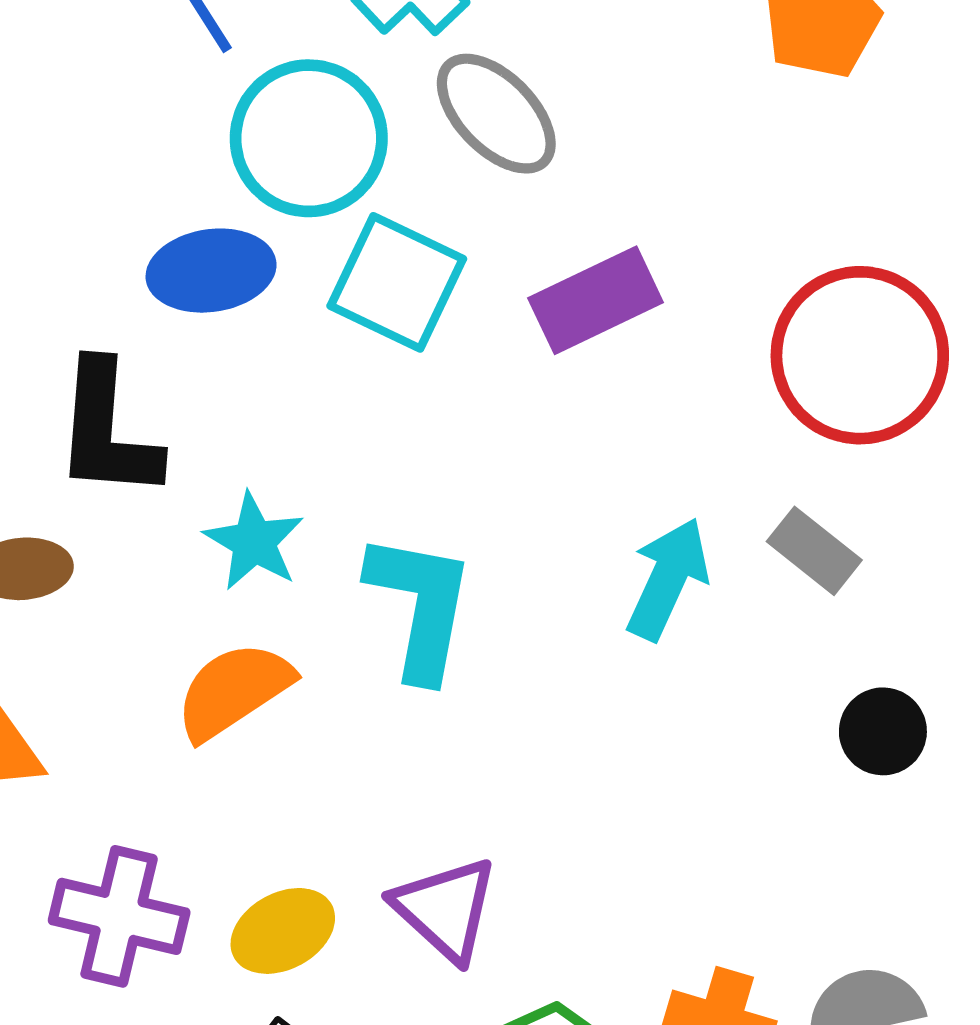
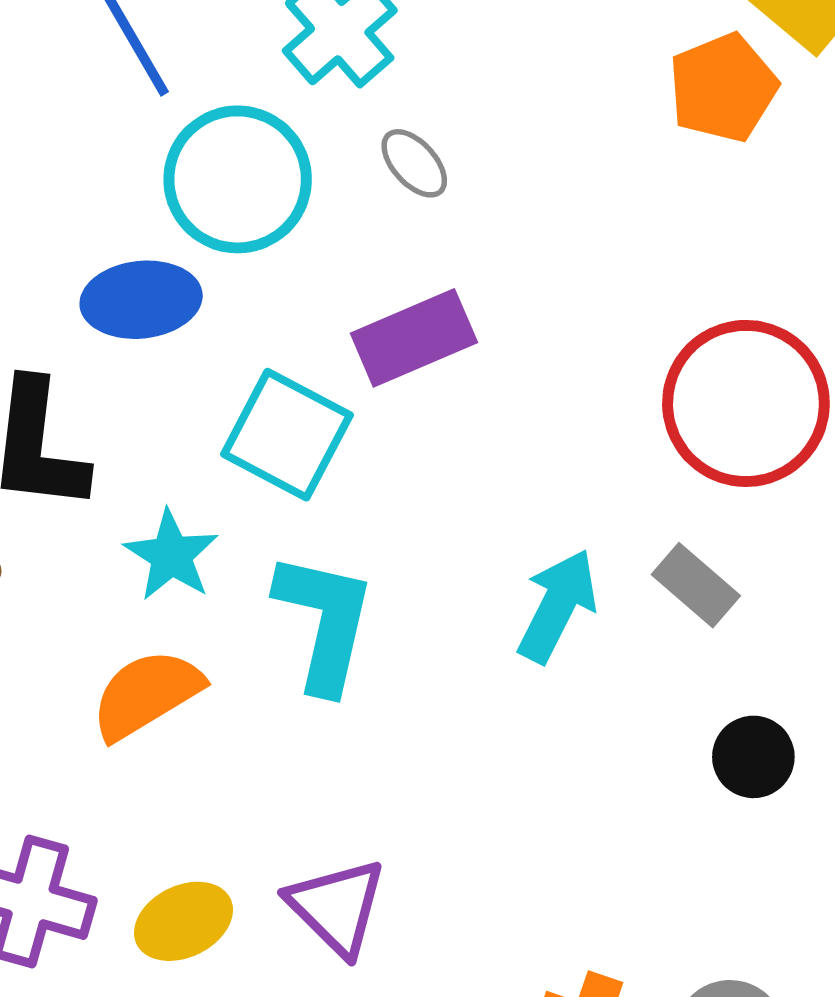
gray ellipse: (496, 114) -> (414, 163), size x0.6
cyan square: (397, 282) -> (287, 435), moved
purple rectangle: (596, 300) -> (414, 338), moved

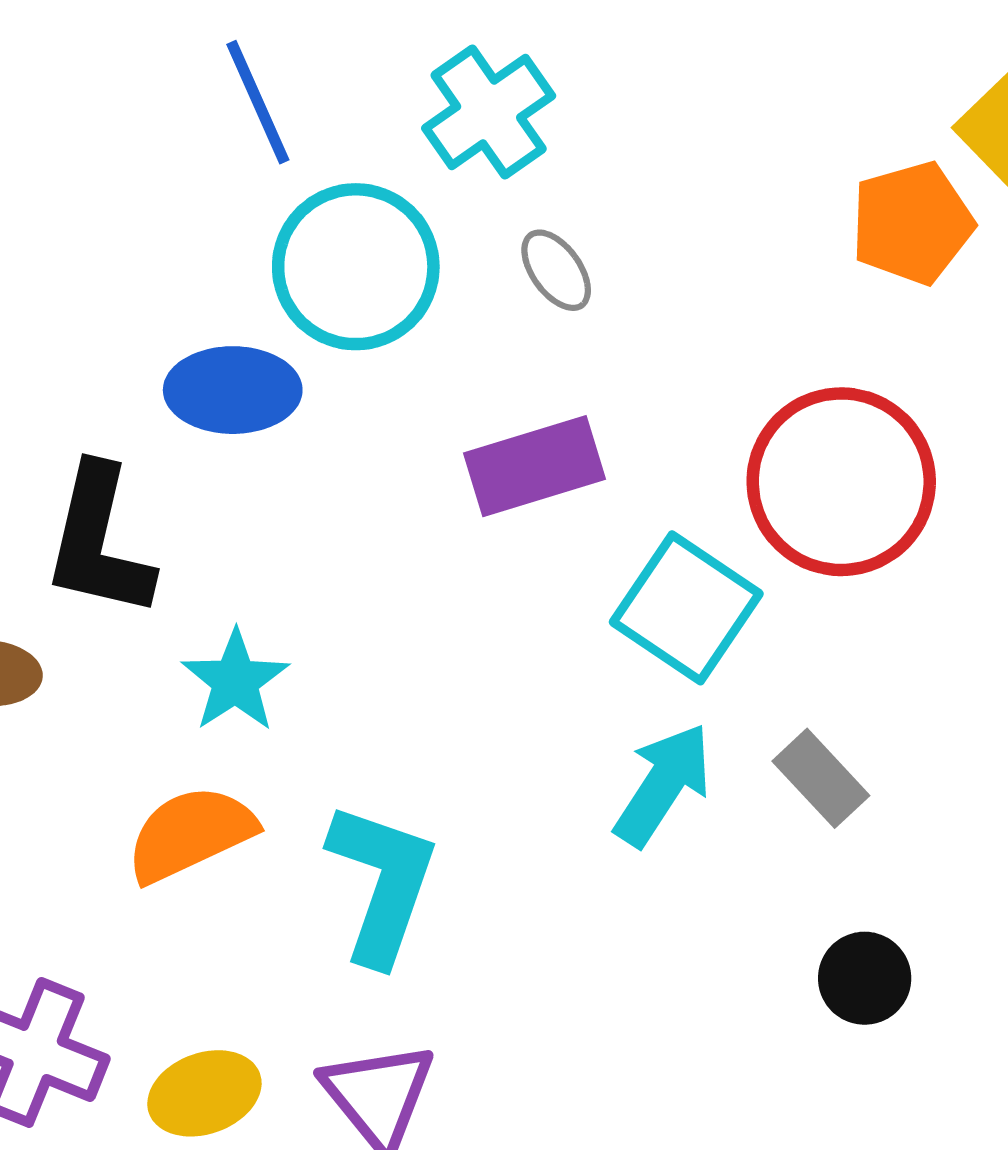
red circle: (746, 403) -> (841, 482), moved
cyan square: (287, 435) -> (686, 608), moved
cyan L-shape: (325, 622) -> (382, 883), moved

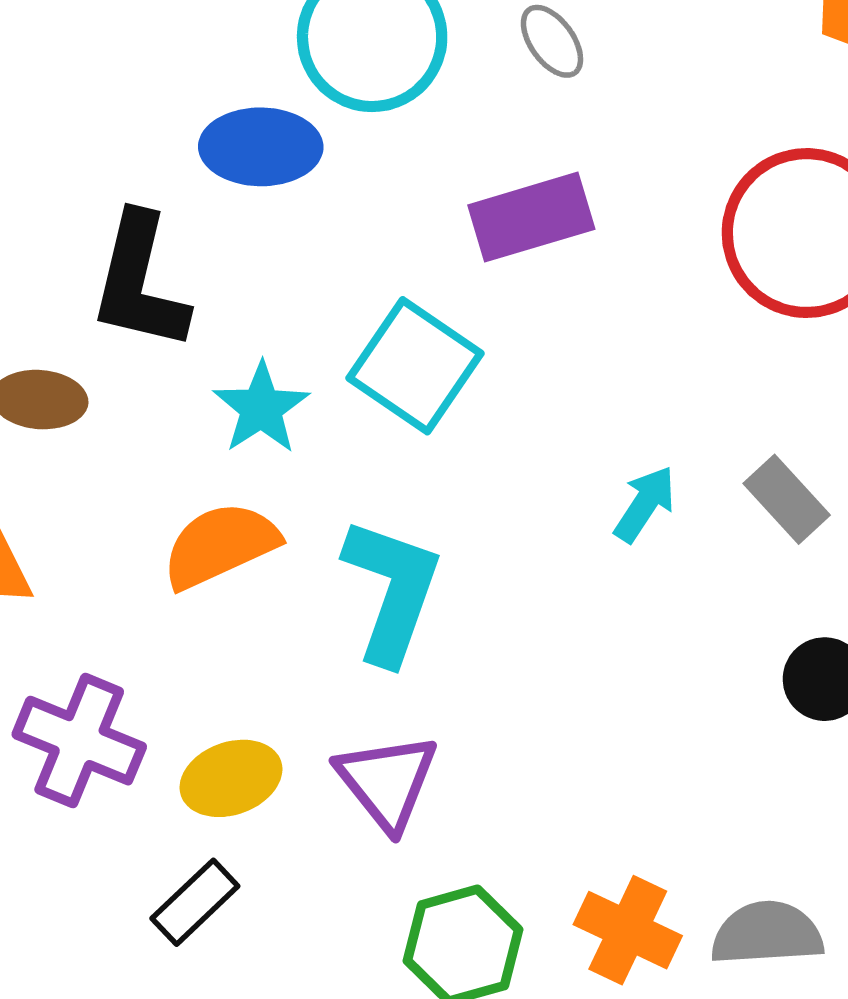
cyan square: (686, 608) -> (415, 366), moved
cyan arrow: (663, 785) -> (645, 504), size x0.7

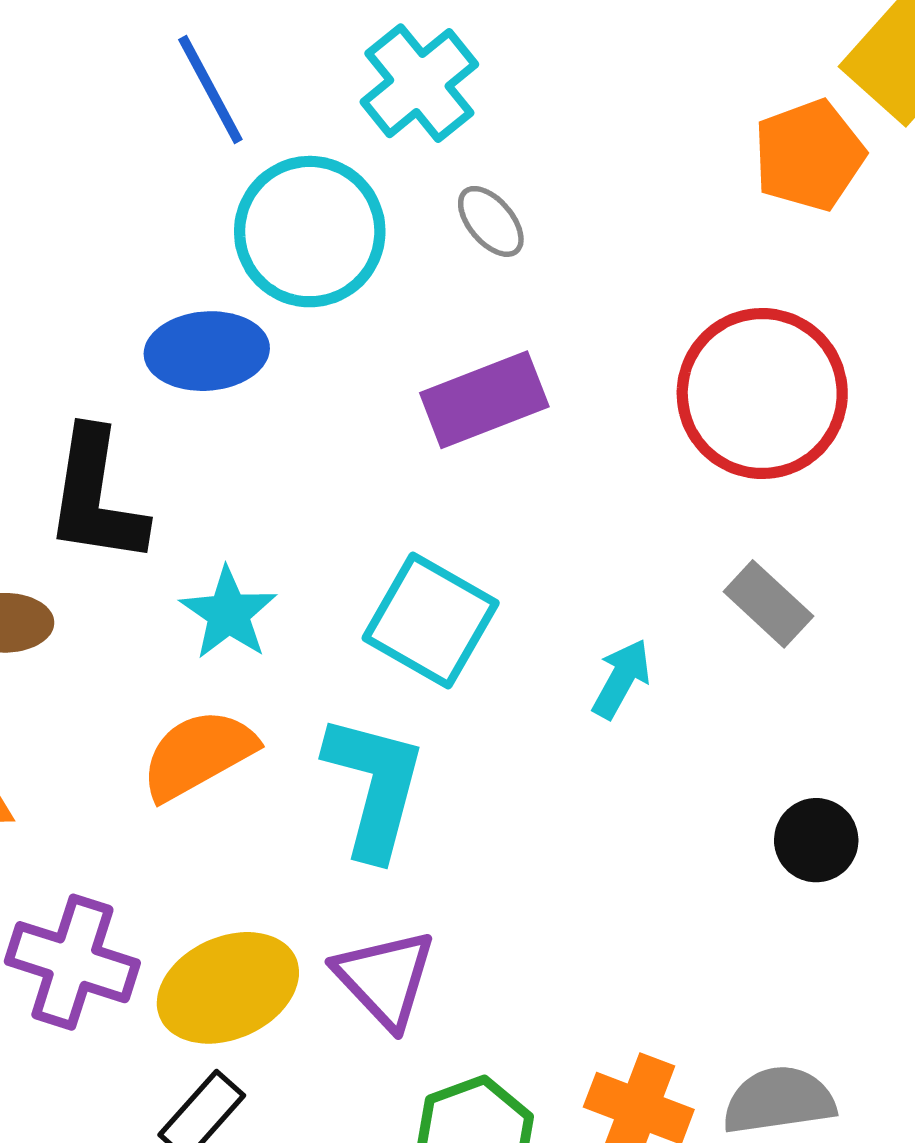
cyan square: (415, 366) -> (431, 621), moved
gray rectangle: (787, 499) -> (768, 604), moved
yellow ellipse: (231, 778) -> (228, 988), size x1.4

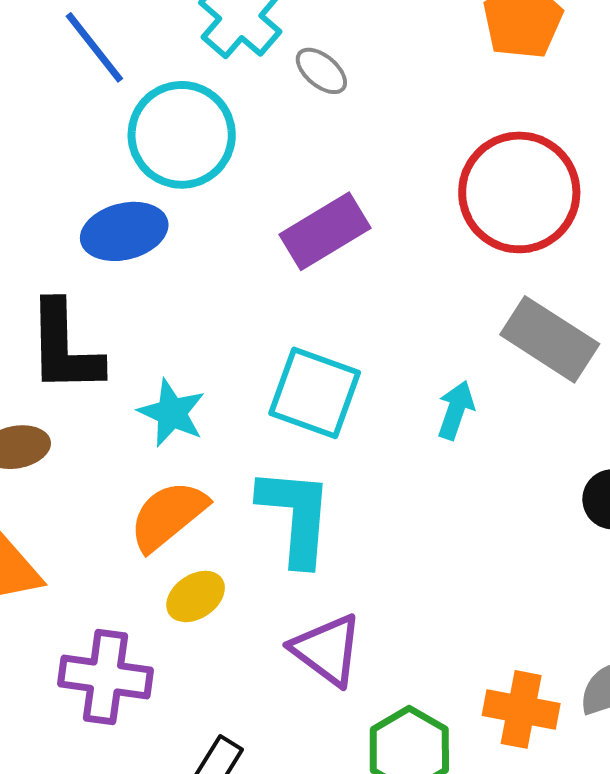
gray ellipse: (491, 221) -> (321, 71), moved
gray rectangle: (768, 604) -> (550, 339), size x1.5
yellow ellipse: (228, 988) -> (196, 596), moved, size x0.6

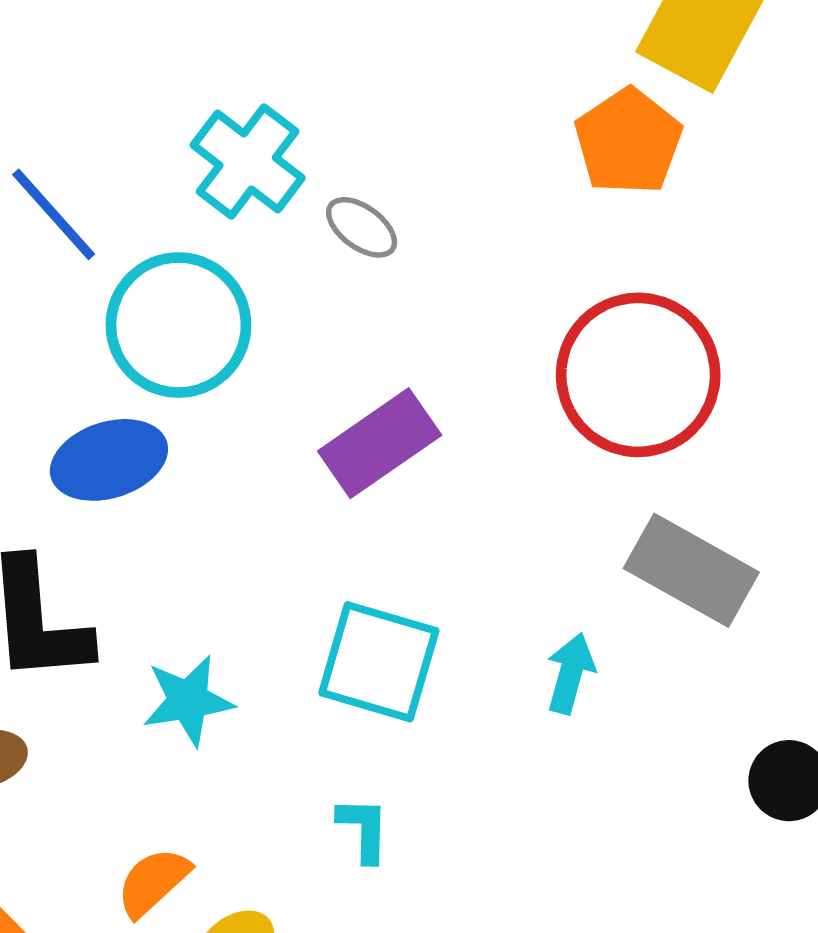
cyan star: (172, 413) -> (188, 701), turned -30
orange semicircle: (168, 516) -> (153, 882), moved, size x0.7
cyan L-shape: (296, 516) -> (364, 829), size x0.5

